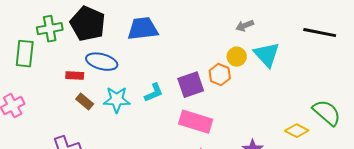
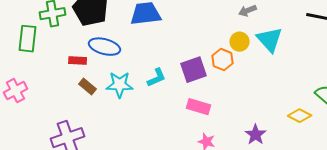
pink rectangle: (196, 122) -> (199, 107), size x0.7

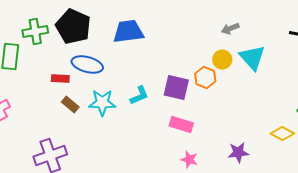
purple square: (194, 70) -> (176, 88), turned 32
purple star: (256, 135) -> (238, 152), turned 30

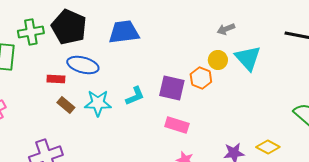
yellow diamond: (282, 134) -> (268, 147), moved

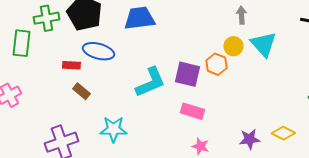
gray arrow: (226, 29) -> (241, 15), turned 108
cyan L-shape: (135, 96) -> (150, 82), size x1.6
cyan star: (98, 103) -> (113, 129), moved

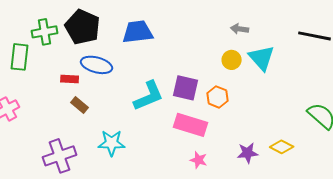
gray arrow: (241, 15) -> (240, 29), turned -78
orange hexagon: (216, 64) -> (218, 97), moved
pink rectangle: (192, 111) -> (191, 125), size x1.4

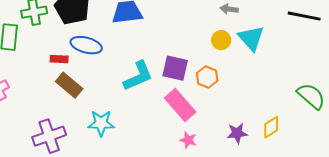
brown rectangle: (80, 105) -> (69, 85), size x1.5
pink rectangle: (191, 125) -> (180, 105), turned 32
yellow diamond: (282, 147) -> (271, 127), turned -60

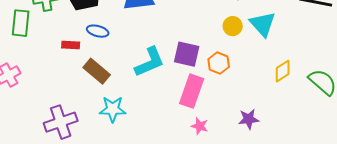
blue ellipse: (86, 45) -> (98, 31), size x0.7
brown rectangle: (69, 85) -> (97, 71), moved
pink rectangle: (180, 105) -> (192, 91), turned 60
yellow diamond: (271, 127) -> (283, 71), moved

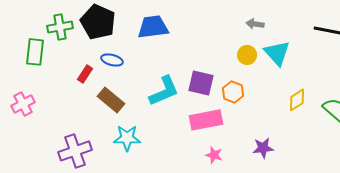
red rectangle: (71, 45) -> (85, 74), turned -60
pink rectangle: (192, 91) -> (206, 120), turned 60

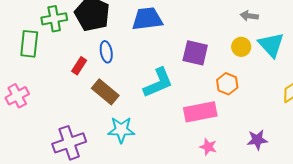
blue ellipse: (112, 60) -> (106, 52), turned 65
purple square: (201, 83) -> (195, 53), moved

